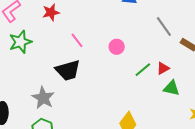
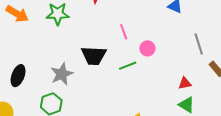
pink line: (77, 40) -> (124, 32), moved
green line: (143, 70) -> (128, 66), moved

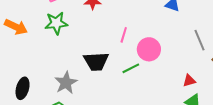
pink line: (124, 32) -> (124, 35), turned 42
pink circle: (147, 48) -> (149, 49), size x1.5

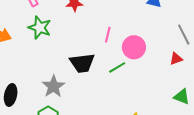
green star: (56, 23) -> (40, 28), turned 30
red triangle: (189, 81) -> (176, 59), moved

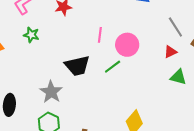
green star: (40, 28) -> (31, 35), size x0.7
green triangle: (182, 97) -> (178, 77), moved

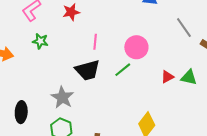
pink line: (100, 35) -> (95, 42), moved
red triangle: (170, 52) -> (167, 77), moved

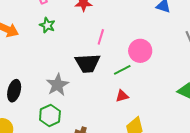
red triangle: (167, 77) -> (122, 96), moved

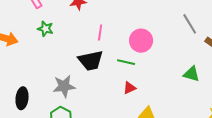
green line: (122, 70) -> (126, 62), turned 48
gray star: (57, 85) -> (64, 86), turned 30

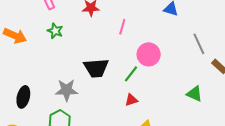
pink line: (100, 32) -> (122, 27), moved
green line: (126, 62) -> (131, 74), turned -72

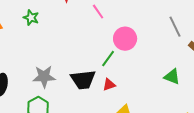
pink line: (122, 27) -> (98, 12), turned -49
black trapezoid: (96, 68) -> (83, 80), moved

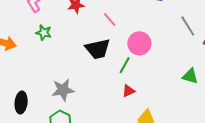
black trapezoid: (83, 80) -> (98, 49), moved

